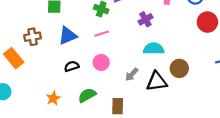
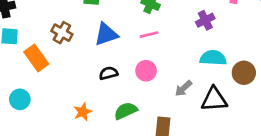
brown cross: (33, 37) -> (62, 33), turned 35
brown circle: (179, 68) -> (244, 73), moved

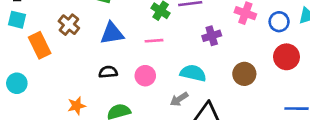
cyan semicircle: (213, 58) -> (193, 73), moved
brown circle: (244, 73) -> (244, 74), moved

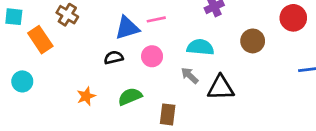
blue triangle: (112, 33) -> (127, 28), moved
gray arrow: (179, 99) -> (190, 76), turned 84

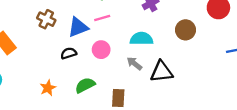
brown cross: (67, 15) -> (46, 19), moved

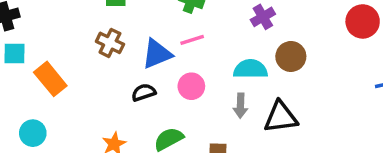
brown circle: (185, 30) -> (291, 56), moved
gray arrow: (134, 63) -> (241, 106), turned -126

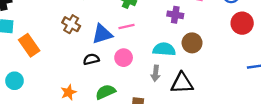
purple cross: (263, 17) -> (175, 15), turned 35

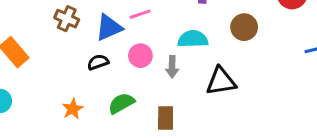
brown circle: (192, 43) -> (244, 27), moved
gray arrow: (156, 73) -> (172, 67), moved

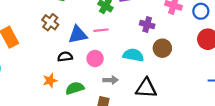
brown circle: (244, 27) -> (162, 48), moved
gray arrow: (172, 67) -> (110, 80), moved, turned -104
orange star: (73, 109) -> (50, 80), moved

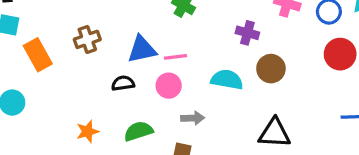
brown cross: (50, 22) -> (87, 39), moved, turned 35
pink line: (101, 30) -> (175, 57), moved
orange star: (50, 80) -> (87, 131), moved
black triangle: (146, 88) -> (275, 133), moved

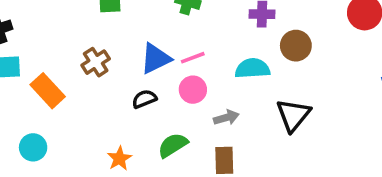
black triangle: (275, 133) -> (293, 115), moved, turned -40

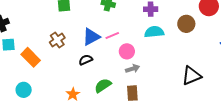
brown circle: (296, 46) -> (186, 24), moved
cyan semicircle: (252, 68) -> (154, 32), moved
pink circle: (193, 90) -> (127, 51), moved
black triangle: (293, 115) -> (191, 76), moved, turned 30

